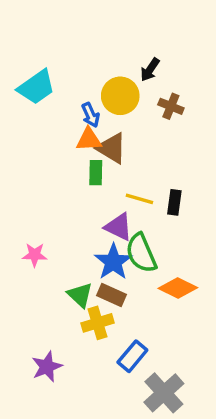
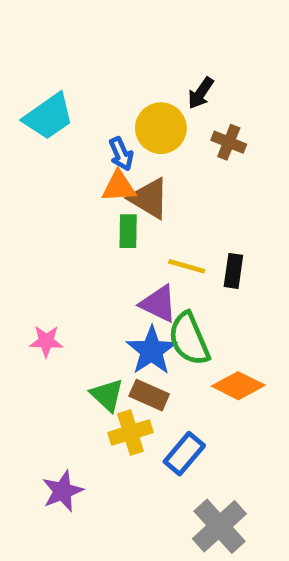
blue rectangle: (132, 356) -> (184, 454), moved

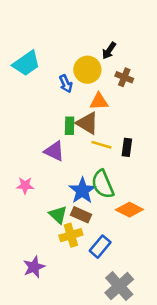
orange triangle: (119, 187) -> (99, 102), moved
brown triangle: (149, 198) -> (87, 123), moved
purple triangle: (159, 304) -> (54, 151), moved

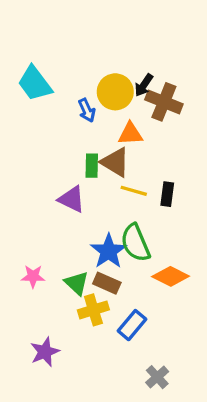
black arrow: (109, 51) -> (144, 85), moved
cyan trapezoid: (26, 63) -> (35, 83), turned 88
brown cross: (124, 77) -> (164, 102), size x1.5
pink star: (25, 185) -> (33, 276), moved
gray cross: (119, 286) -> (157, 377), size x0.6

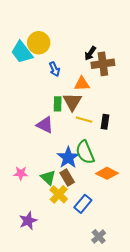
yellow circle: (115, 92) -> (39, 43), moved
brown cross: (164, 102) -> (103, 64), turned -30
brown triangle: (115, 162) -> (72, 102), turned 30
brown rectangle: (107, 283) -> (67, 178), turned 35
yellow cross: (93, 310) -> (59, 194), turned -30

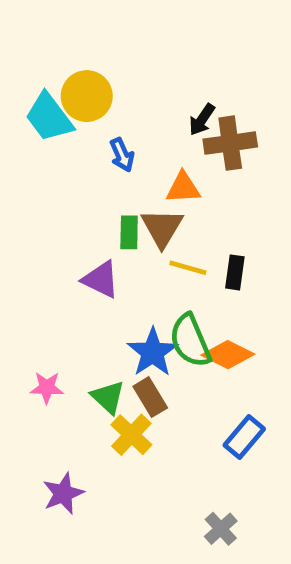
orange diamond: (107, 173) -> (228, 355), moved
blue rectangle: (83, 204) -> (244, 437), moved

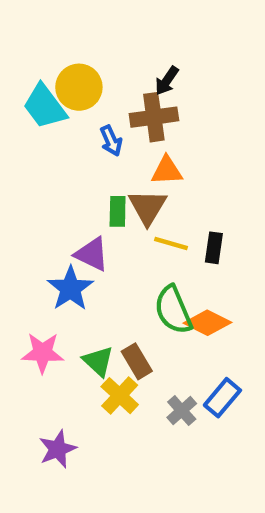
black arrow: (202, 120) -> (167, 81), moved
brown cross: (230, 143) -> (154, 117), moved
blue star: (153, 352) -> (70, 288), moved
pink star: (47, 388) -> (43, 353), size x1.4
gray cross: (221, 529) -> (182, 411), moved

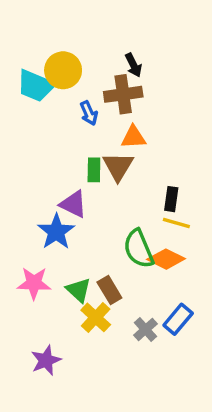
black arrow: (167, 81) -> (133, 65), turned -60
cyan trapezoid: (45, 106) -> (36, 86), turned -30
yellow line: (171, 244) -> (176, 223), moved

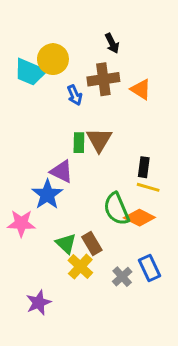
black arrow: (133, 65) -> (112, 43), moved
orange triangle: (133, 137) -> (141, 89), moved, turned 35
pink star: (34, 283) -> (21, 223), moved
blue rectangle: (178, 319) -> (150, 268), turned -65

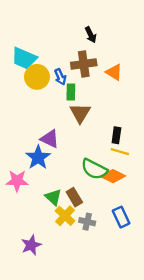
yellow circle: (53, 59) -> (37, 77), moved
green rectangle: (79, 143) -> (71, 92), moved
green semicircle: (116, 209) -> (94, 169), turned -40
gray cross: (122, 277) -> (87, 222), moved, turned -35

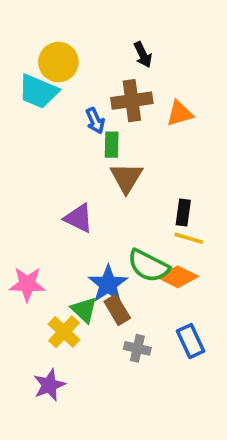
orange triangle: (114, 72) -> (180, 113), turned -48
yellow circle: (37, 77) -> (58, 62), moved
blue star: (38, 157) -> (108, 284), moved
yellow cross: (65, 216) -> (64, 332), moved

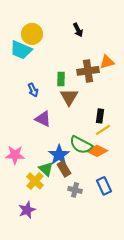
brown cross: (132, 101) -> (88, 71), moved
orange triangle: (180, 113) -> (107, 62), moved
blue arrow: (95, 121) -> (33, 90), moved
yellow line: (189, 238) -> (103, 130), turned -49

